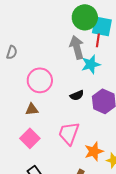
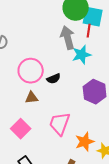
black semicircle: (77, 95) -> (54, 79), moved
brown triangle: (32, 109) -> (32, 98), moved

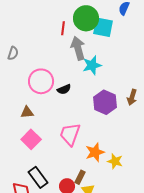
red line: (89, 31) -> (63, 28), moved
brown triangle: (32, 98) -> (27, 112), moved

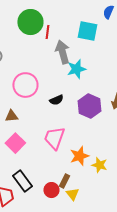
green circle: (86, 18) -> (30, 22), moved
black semicircle: (64, 89) -> (56, 100), moved

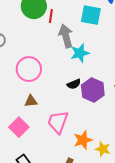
black semicircle: (56, 100) -> (74, 84), moved
brown triangle: (11, 116) -> (31, 101), moved

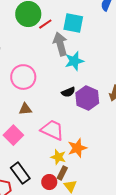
cyan square: (91, 15) -> (73, 23), moved
red line: (51, 16) -> (45, 24), turned 48
pink trapezoid: (58, 122) -> (52, 130), turned 95
yellow star: (103, 149) -> (58, 157), moved

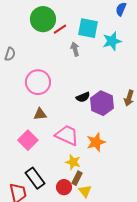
gray arrow: (60, 44) -> (75, 49), size x0.6
cyan star: (74, 61) -> (112, 41), moved
orange star: (77, 148) -> (96, 142), moved

